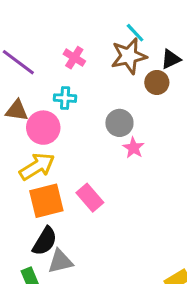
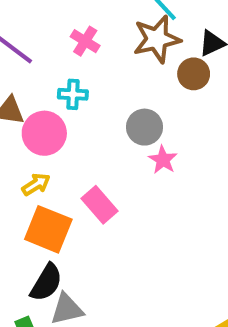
yellow arrow: (37, 166) -> (36, 184), size x0.6
pink rectangle: (90, 198) -> (99, 205), moved
orange square: (46, 201) -> (48, 229), turned 36

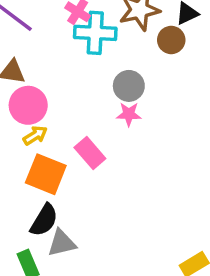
cyan cross: (73, 94) -> (95, 33), moved, size x1.6
pink circle: (44, 133) -> (28, 105), moved
pink star: (163, 160) -> (129, 114), moved, turned -30

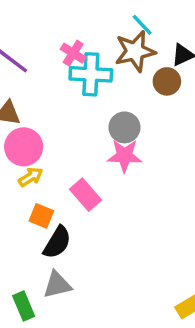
pink star: (129, 114) -> (124, 156), size x1.4
orange square: (46, 174) -> (41, 216), size x0.6
black semicircle: (44, 220) -> (57, 242), moved

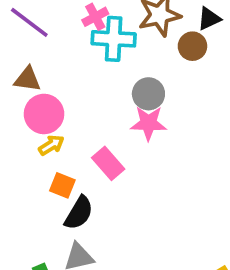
pink cross: (73, 53) -> (95, 17), turned 30

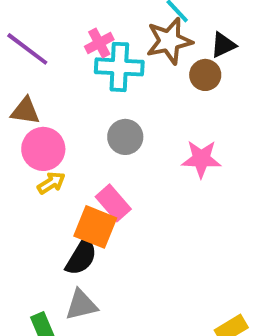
gray circle: (148, 94) -> (125, 137), moved
pink star: (148, 123) -> (201, 159), moved
orange square: (62, 185) -> (95, 227), moved, size x1.5

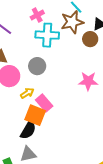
pink cross: (99, 43) -> (37, 15), moved
gray circle: (125, 137) -> (37, 66), moved
yellow arrow: (51, 183) -> (27, 93), moved

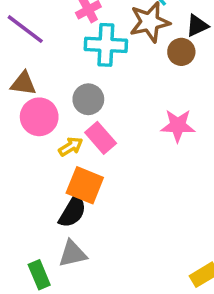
pink rectangle: (44, 103) -> (101, 138), moved

